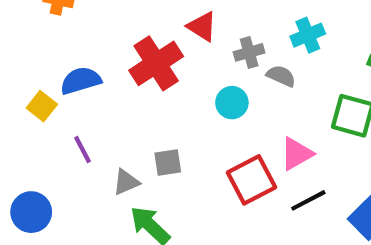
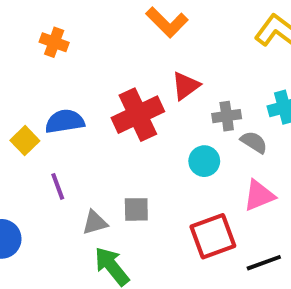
red triangle: (202, 27) -> (186, 86), turned 44
pink triangle: (297, 154) -> (259, 196), moved

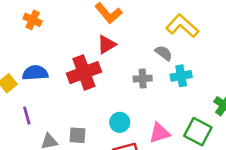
red triangle: (186, 86) -> (107, 45), moved
gray semicircle: (254, 142) -> (164, 53), moved
cyan circle: (204, 161) -> (120, 122), moved

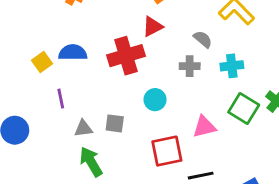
gray semicircle: (164, 53) -> (203, 39), moved
cyan circle: (120, 122) -> (155, 100), moved
green square: (198, 132) -> (244, 109), moved

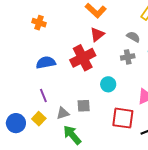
yellow square: (42, 62) -> (39, 119), moved
red square: (167, 151) -> (123, 118), turned 30

